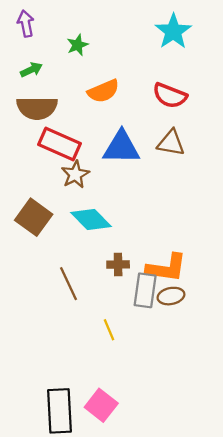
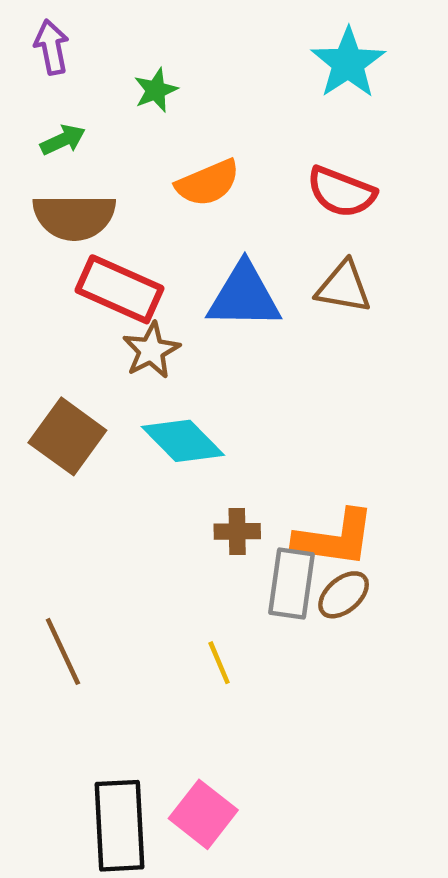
brown line: (69, 284) -> (63, 651), moved
brown ellipse: (171, 296) -> (344, 595), turned -30

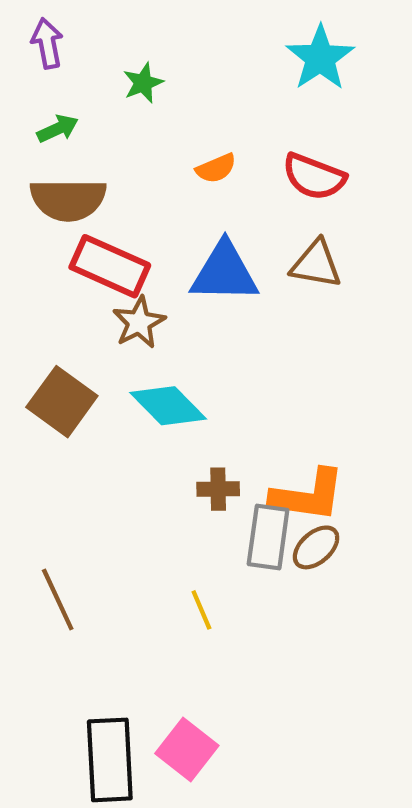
orange semicircle: (208, 183) -> (216, 168), moved, size x0.7

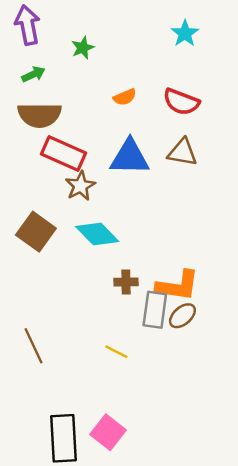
purple arrow: (47, 43) -> (27, 25), size x1.4
cyan star: (320, 58) -> (185, 33), size x0.7
yellow line: (201, 610) -> (116, 352), turned -40

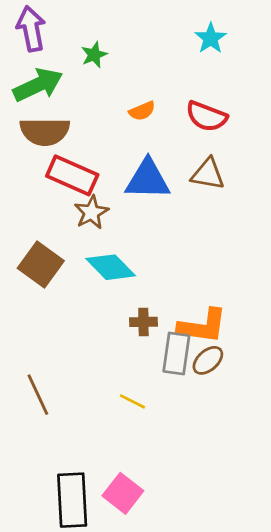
green arrow: (33, 74) -> (38, 85), size x1.8

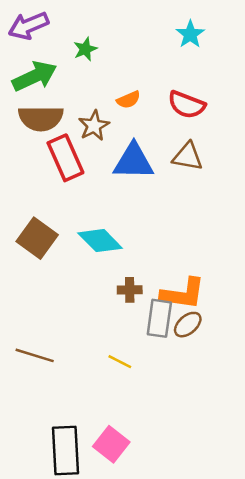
purple arrow: (31, 29) -> (28, 26), turned -102
red rectangle: (72, 175) -> (65, 158), turned 42
brown star: (91, 212) -> (94, 126), moved
brown line: (38, 395) -> (35, 355), turned -48

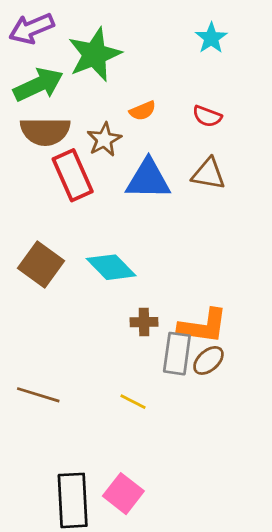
green star: (85, 49) -> (95, 54), size x2.0
red semicircle: (187, 105) -> (207, 116), size x0.7

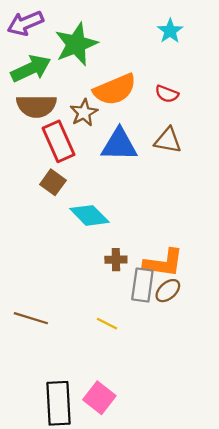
orange semicircle: (143, 111) -> (115, 89), size x2.0
brown square: (41, 264) -> (53, 182), moved, size x0.7

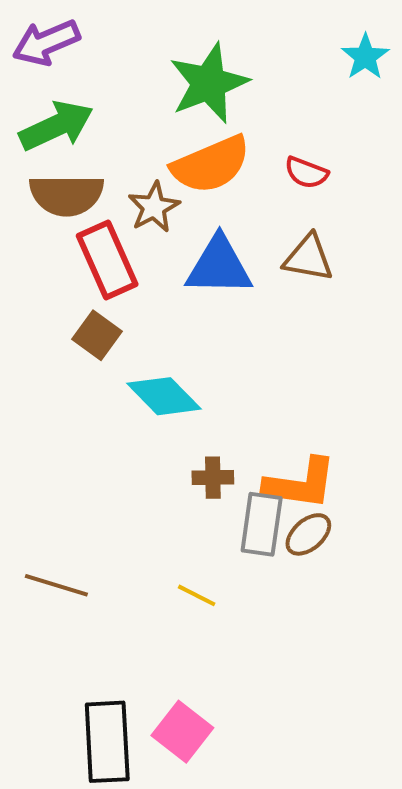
cyan star: (170, 31) -> (365, 57), moved
green star: (76, 44) -> (209, 83), moved

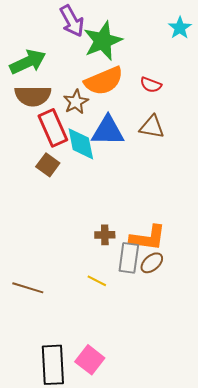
purple arrow: (46, 43) -> (72, 21), moved, turned -96
cyan diamond: (164, 396) -> (81, 144), moved, turned 33
yellow line: (197, 595) -> (97, 281), moved

